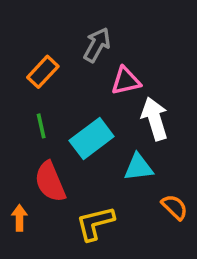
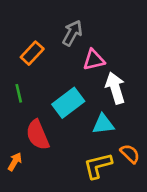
green line: (41, 126) -> (19, 93), moved
orange arrow: (19, 218) -> (15, 162), turned 30
yellow L-shape: (95, 223) -> (98, 166), moved

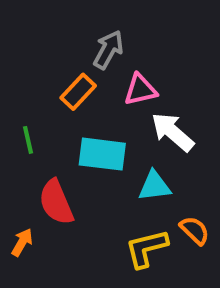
orange rectangle: (32, 53) -> (78, 92), moved
white arrow: (115, 88) -> (173, 132), turned -32
cyan rectangle: (68, 103) -> (102, 154), turned 44

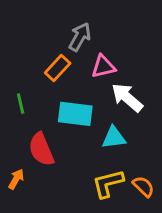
orange semicircle: (195, 230) -> (143, 186), moved

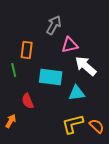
orange rectangle: (58, 68) -> (27, 50), moved, turned -36
red semicircle: (41, 149) -> (28, 101), size x0.7

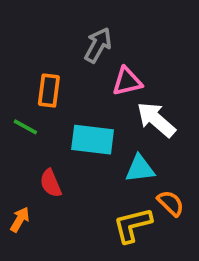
green line: (14, 70) -> (25, 127), turned -48
orange semicircle: (97, 126) -> (171, 203), moved

